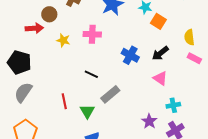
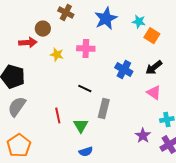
gray rectangle: (110, 94) -> (104, 109), turned -36

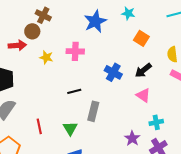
brown cross: (66, 13) -> (43, 15), moved
cyan star: (139, 22) -> (128, 13), moved
black line: (85, 89) -> (74, 91), turned -40
red line: (58, 116) -> (39, 126), moved

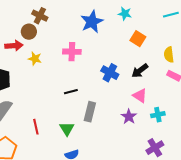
yellow star: (46, 57) -> (35, 59), moved
cyan cross: (156, 122) -> (158, 115), moved
purple star: (132, 138) -> (129, 117), moved

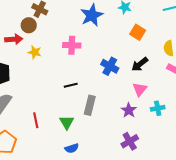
pink triangle: (140, 96) -> (140, 89), turned 35
purple cross: (155, 148) -> (130, 141), moved

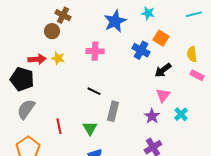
red arrow: (14, 39) -> (37, 59), moved
blue cross: (110, 66) -> (141, 50), moved
black line: (71, 85) -> (94, 91), turned 40
cyan cross: (158, 108) -> (181, 114), turned -32

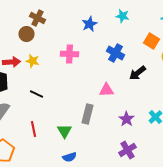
blue star: (115, 21) -> (89, 24), size x0.7
orange square: (161, 38) -> (151, 41), moved
black line: (94, 91) -> (36, 94), moved
pink triangle: (163, 95) -> (106, 90), moved, turned 49

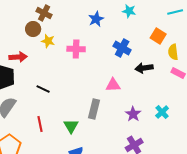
yellow star: (32, 61) -> (48, 41), moved
black arrow: (137, 73) -> (144, 68), turned 30

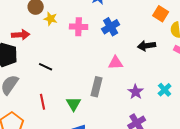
blue cross: (122, 48) -> (111, 27), moved, turned 30

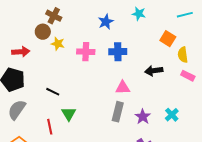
blue cross: (111, 27) -> (118, 52), turned 30
red arrow: (21, 35) -> (21, 52), moved
gray rectangle: (97, 87) -> (118, 112), moved
green triangle: (74, 104) -> (69, 114), moved

